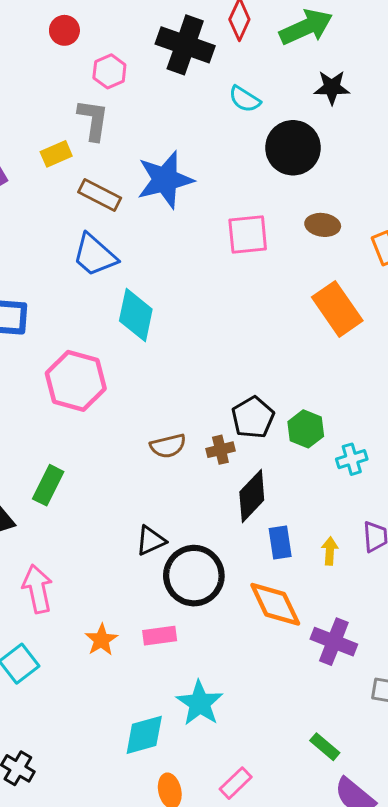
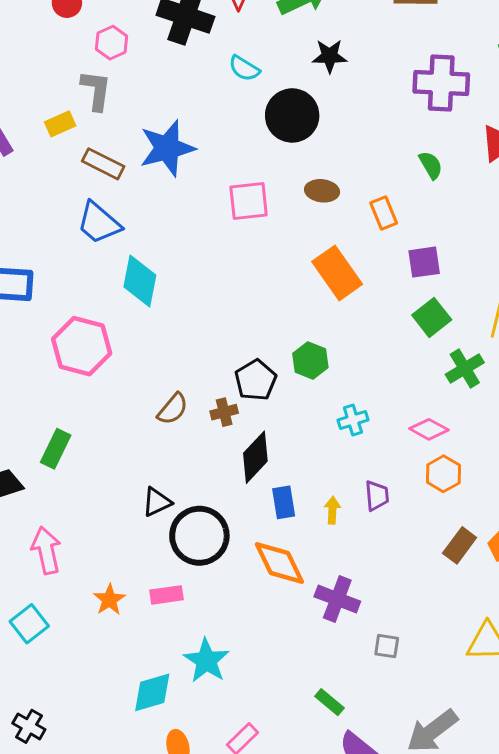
green hexagon: (306, 429) -> (310, 360), moved
brown semicircle: (168, 446) -> (173, 409), turned -36

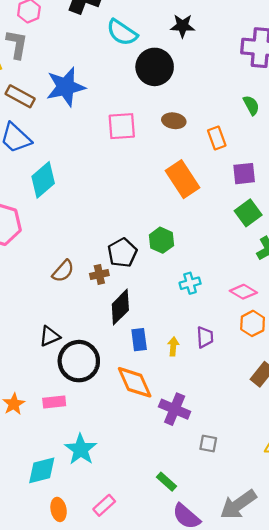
cyan semicircle: (244, 68) -> (122, 32), size x1.4
cyan diamond: (140, 281) -> (43, 180), turned 36

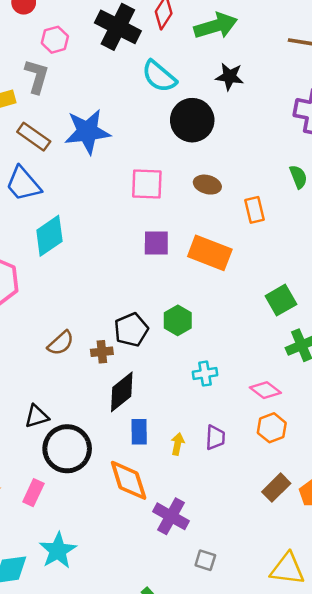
purple square: (244, 174) -> (156, 243), moved
orange rectangle: (183, 179) -> (210, 253), turned -42
pink rectangle: (54, 402) -> (33, 493), turned -65

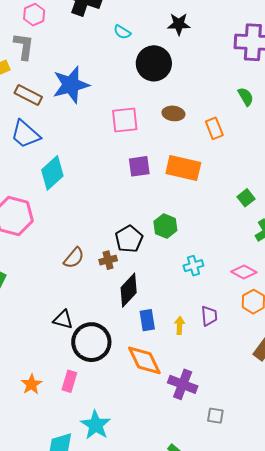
cyan semicircle: (159, 76) -> (122, 32), size x0.6
green square: (281, 300) -> (246, 198), size x0.7
black triangle: (37, 416) -> (63, 320), turned 40

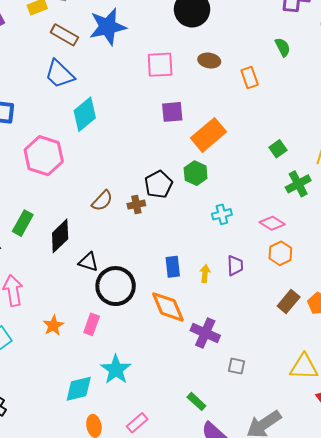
orange rectangle: (183, 168) -> (209, 135), moved, turned -56
black diamond: (129, 290) -> (60, 236), moved

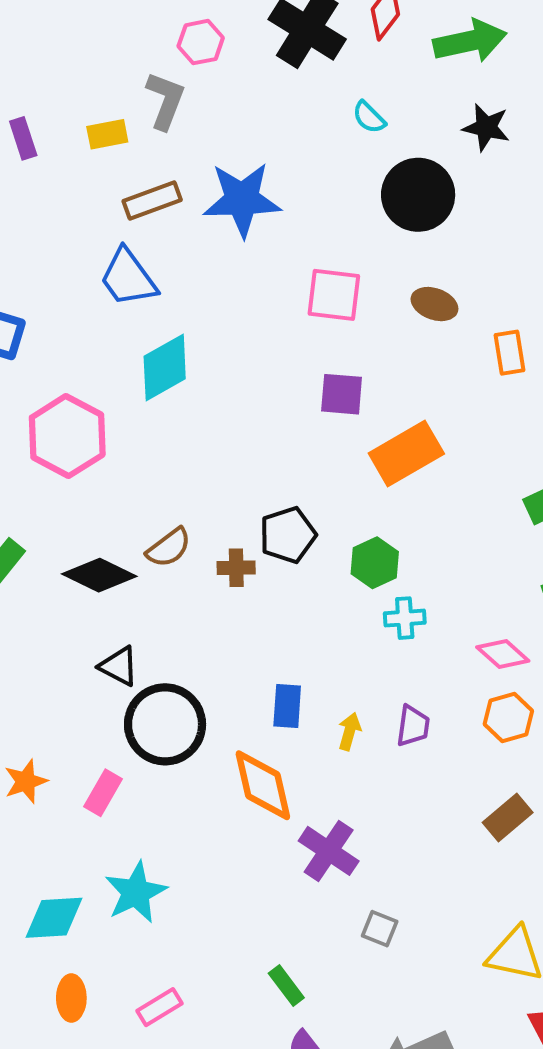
brown rectangle: (64, 35) -> (152, 200), turned -60
green hexagon: (196, 173) -> (375, 563), moved
black diamond: (60, 236) -> (99, 575), moved, turned 60

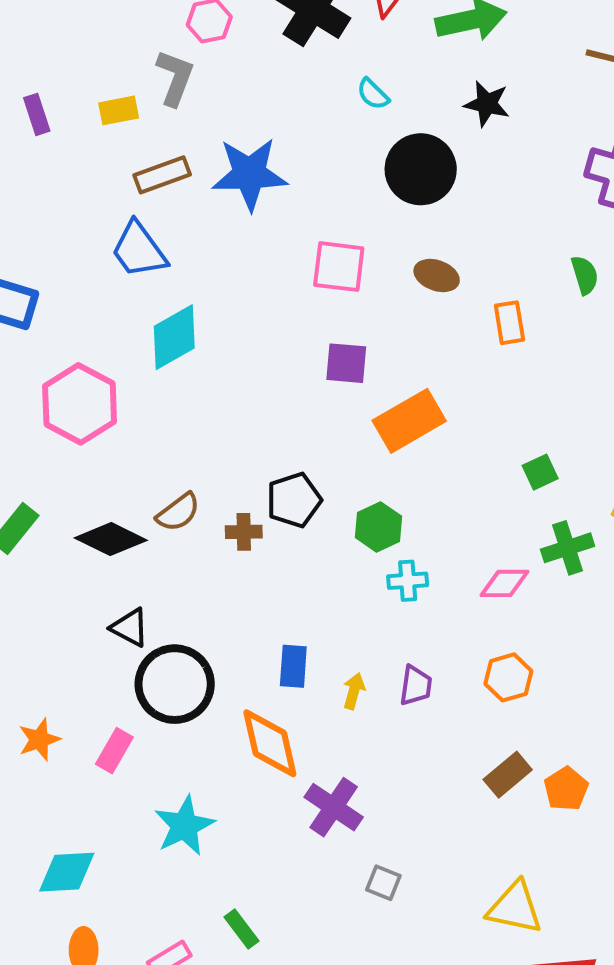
pink diamond: (503, 654) -> (505, 583), moved, turned -42
cyan star: (136, 892) -> (184, 826), moved
green rectangle: (286, 985) -> (241, 929), moved

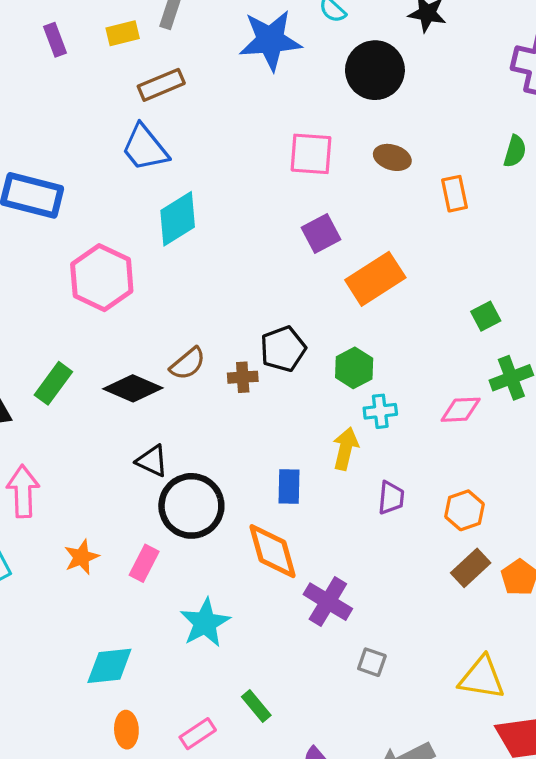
blue star: (249, 174) -> (270, 40), moved
green semicircle: (585, 275) -> (515, 151), turned 36
purple square: (346, 363) -> (321, 234), turned -30
orange hexagon: (508, 677) -> (465, 510), moved
yellow arrow: (354, 691) -> (346, 449), moved, size x1.4

